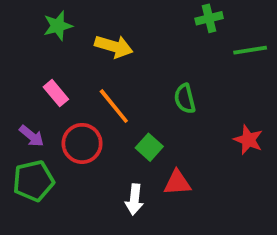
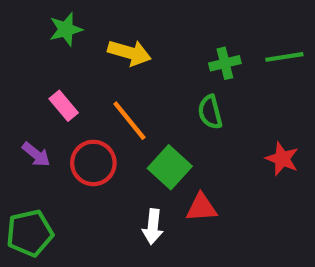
green cross: (209, 18) -> (225, 63), moved
green square: (149, 147) -> (170, 167), size x1.4
green pentagon: (33, 181) -> (30, 233), moved

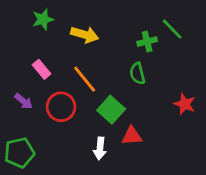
green line: (284, 57) -> (172, 29), moved, turned 55

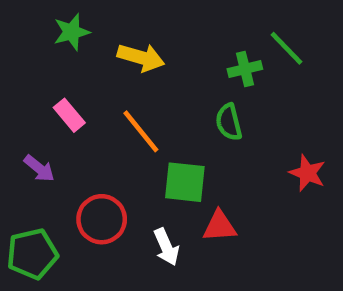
red circle: (61, 107) -> (102, 219), moved
green square: (111, 110) -> (185, 182), turned -36
white arrow: (100, 148) -> (166, 247), turned -30

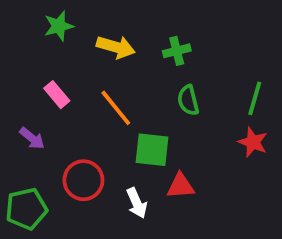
green line: (287, 48) -> (255, 98), moved, turned 60
green cross: (245, 69) -> (177, 51), moved

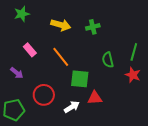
green star: (59, 26) -> (22, 14), moved
green semicircle: (188, 100) -> (108, 60), moved
white arrow: (137, 203) -> (72, 107), turned -98

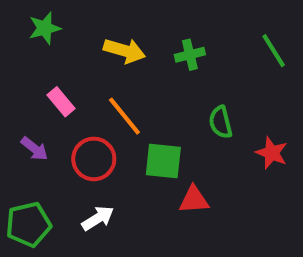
green line: (134, 52) -> (274, 51), moved, turned -48
red circle: (44, 95) -> (94, 159), moved
white arrow: (72, 107) -> (98, 218), moved

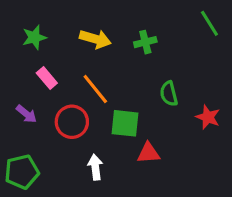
green star: (45, 28) -> (34, 37), moved
green line: (274, 51) -> (209, 23), moved
white arrow: (98, 218) -> (95, 167), moved, turned -65

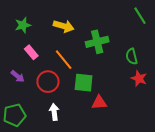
green cross: (145, 42) -> (97, 42), moved, size x1.5
green semicircle: (169, 94) -> (132, 56), moved
white arrow: (95, 167) -> (54, 112), moved

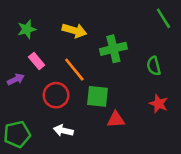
purple arrow: (18, 76) -> (16, 79), moved, turned -64
red star: (139, 78) -> (159, 104), moved
white arrow: (54, 112) -> (63, 131), turned -70

